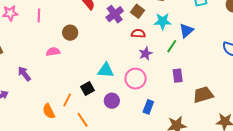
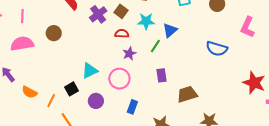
pink semicircle: (53, 52) -> (22, 44), moved, size x1.6
cyan triangle: (106, 70) -> (90, 71), turned -30
orange semicircle: (49, 111) -> (29, 92), moved, turned -35

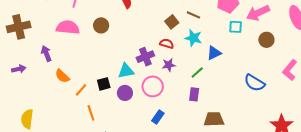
purple cross: (98, 14) -> (145, 57), moved
green line: (155, 46) -> (197, 73), moved
purple circle: (96, 101) -> (125, 93), moved

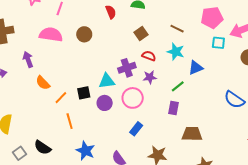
brown square: (172, 22) -> (141, 33), moved

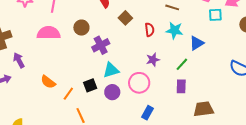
brown square: (141, 33) -> (125, 18), moved
red semicircle: (149, 56) -> (150, 30), moved, turned 72
purple arrow: (28, 59) -> (19, 60), moved
purple cross: (127, 68) -> (101, 45), moved

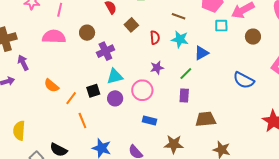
blue rectangle: (148, 113) -> (149, 120), turned 72

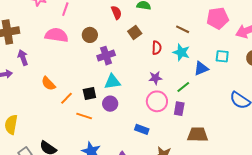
cyan square: (221, 26) -> (222, 56), moved
pink circle: (142, 90) -> (157, 101), moved
orange line: (82, 120) -> (84, 116), moved, turned -56

